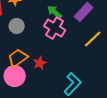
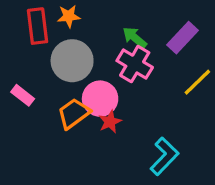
gray circle: (17, 26) -> (72, 61), size x1.6
pink circle: (15, 76) -> (100, 99), moved

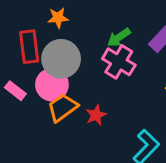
red rectangle: (37, 26) -> (29, 47), moved
green arrow: (135, 38) -> (119, 38), turned -75
pink circle: (100, 99) -> (52, 85), moved

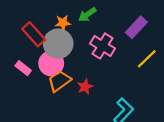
orange star: (58, 18) -> (63, 23), moved
green arrow: (119, 38) -> (87, 14), moved
red rectangle: (29, 47) -> (34, 34), turned -35

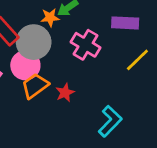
orange star: (63, 23) -> (50, 17), moved
purple rectangle: (136, 27) -> (125, 23), turned 50

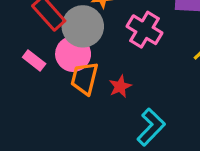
orange trapezoid: (35, 86) -> (84, 78), turned -40
cyan L-shape: (110, 121) -> (151, 127), moved

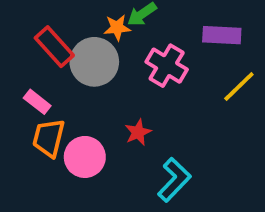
pink circle: (73, 54) -> (85, 157), moved
orange trapezoid: (84, 78) -> (49, 138), moved

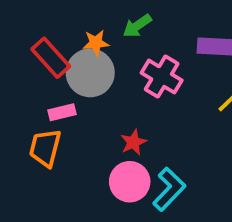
orange star: (117, 28) -> (96, 43), moved
pink rectangle: (37, 102) -> (62, 112), moved, turned -52
pink circle: (85, 157) -> (130, 182), moved

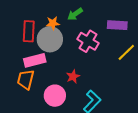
red rectangle: (51, 58) -> (29, 31), turned 45
pink rectangle: (62, 112) -> (35, 60), size x1.5
pink circle: (130, 182) -> (55, 96), moved

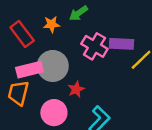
purple rectangle: (117, 25) -> (121, 44), moved
red rectangle: (29, 31) -> (22, 34), turned -40
gray circle: (50, 39) -> (53, 66), moved

